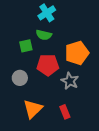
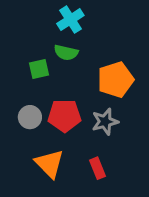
red pentagon: (48, 65) -> (64, 116), moved
gray star: (70, 81) -> (105, 122), turned 30
orange triangle: (33, 109) -> (49, 164), turned -30

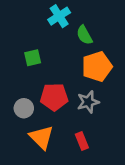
green semicircle: (66, 53) -> (84, 35), moved, turned 48
gray circle: (30, 117) -> (24, 108), moved

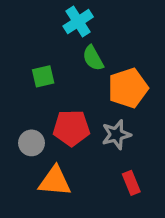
green semicircle: (84, 35) -> (93, 58), moved
orange triangle: (41, 137) -> (55, 181), turned -40
red rectangle: (82, 141) -> (131, 183), moved

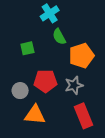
red rectangle: (131, 183) -> (83, 116), size x1.6

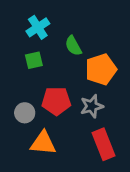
cyan cross: (50, 13) -> (38, 27), moved

